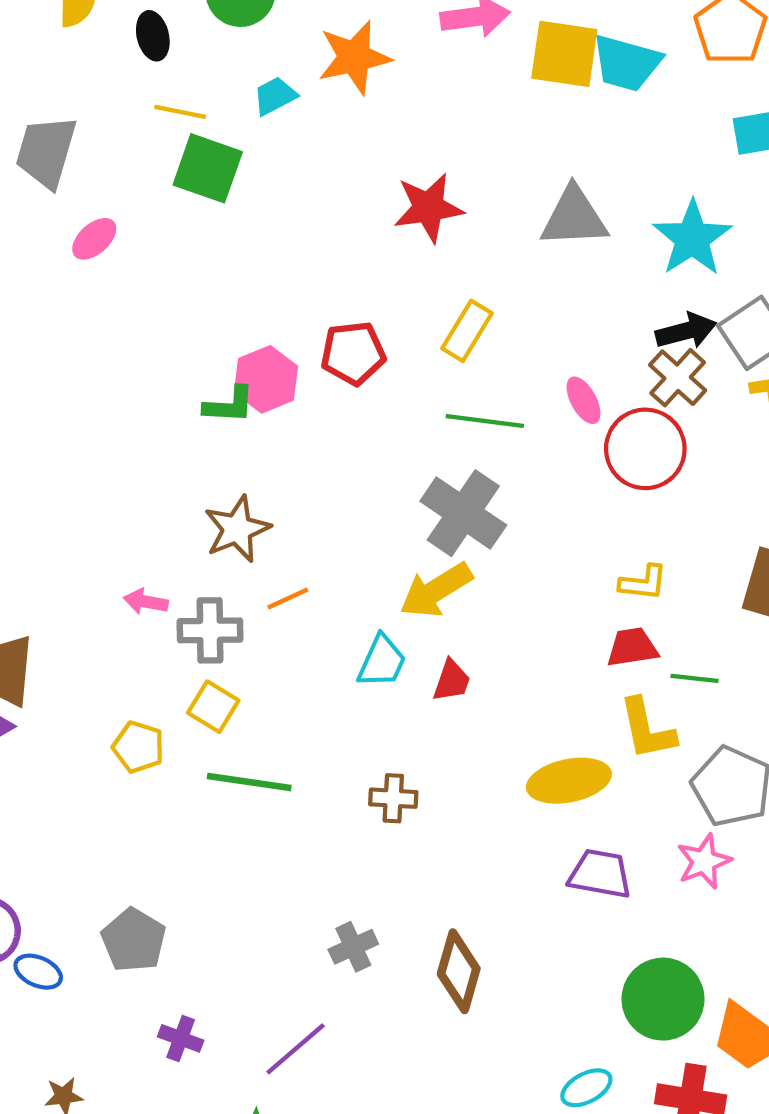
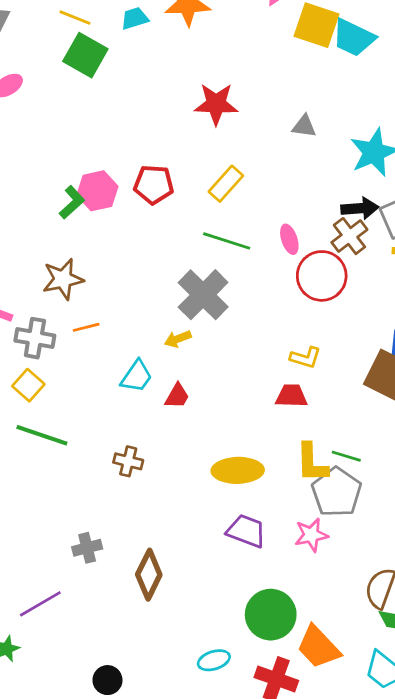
gray triangle: (574, 217) -> (304, 126), size x0.6
green L-shape: (229, 405) -> (72, 202), turned -56
yellow arrow: (436, 590) -> (178, 339), size x0.6
green line: (694, 678) -> (346, 456), moved
yellow L-shape: (647, 729) -> (312, 463), moved

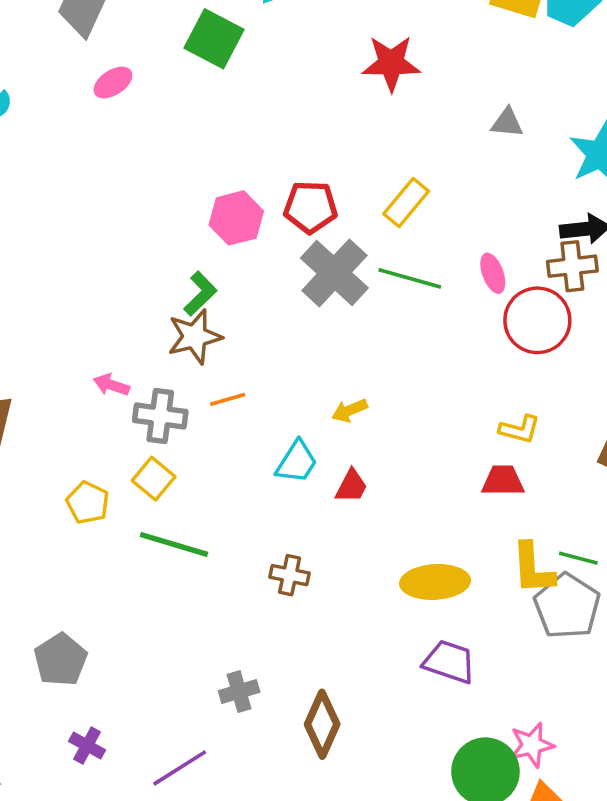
red star: (216, 104) -> (391, 63), moved
green L-shape: (72, 202) -> (200, 294), moved
brown cross: (349, 236) -> (572, 266), turned 33
gray cross: (203, 295) -> (334, 273), moved
pink star: (311, 535) -> (532, 745), moved

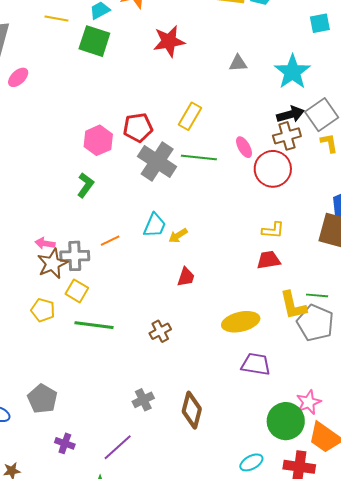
green square: (214, 39) -> (94, 41), moved
brown star: (195, 337) -> (52, 264), moved
cyan trapezoid: (297, 462) -> (155, 225), moved
brown cross: (290, 575) -> (160, 331), turned -30

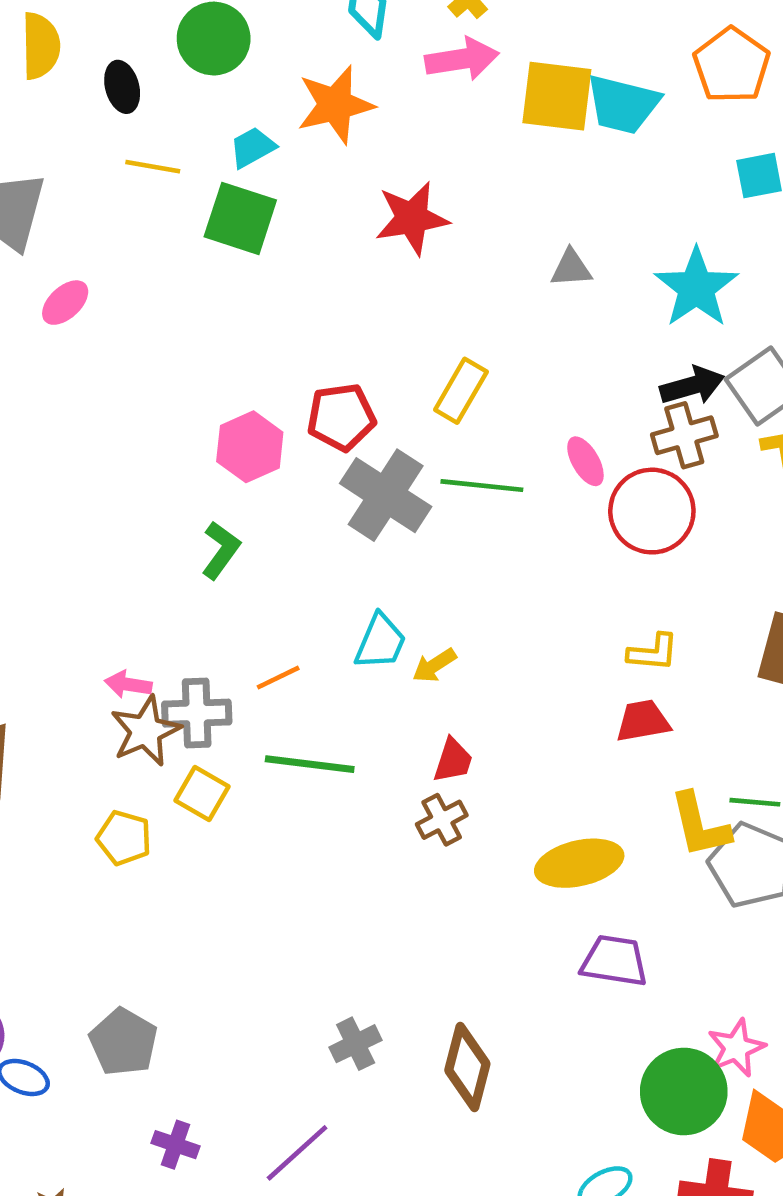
green line: (94, 325) -> (310, 764), moved
brown cross: (160, 331) -> (442, 820), moved

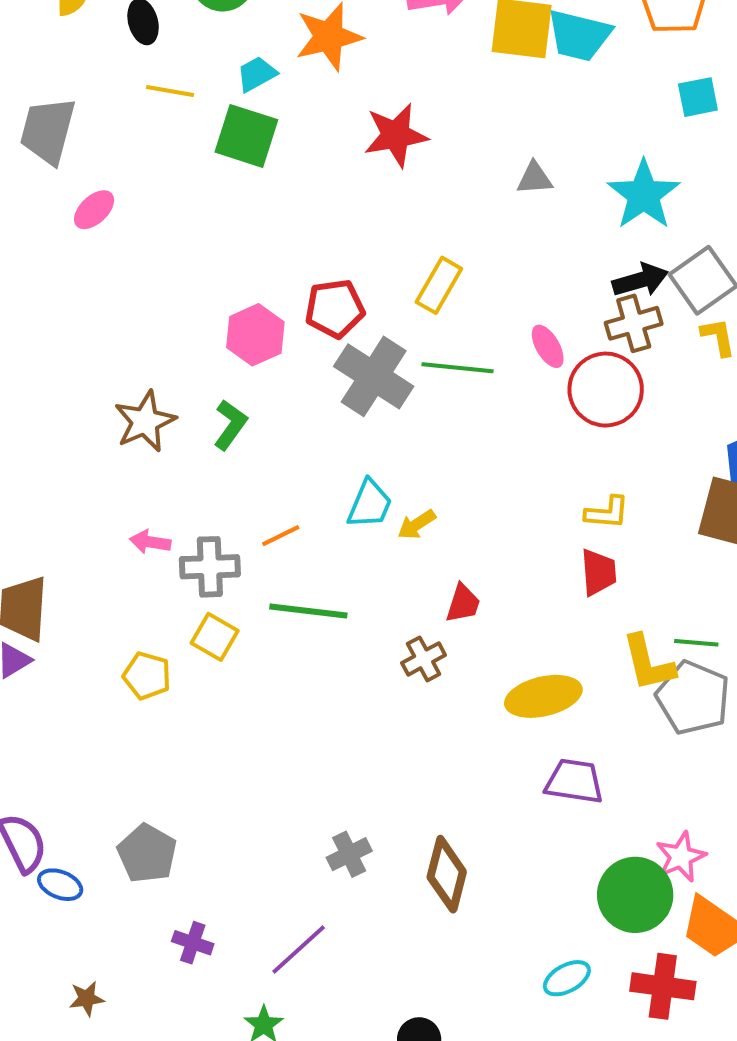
red trapezoid: (643, 721) -> (598, 572), turned 96
brown star: (146, 731) -> (145, 421), moved
red trapezoid: (453, 760) -> (463, 603), moved

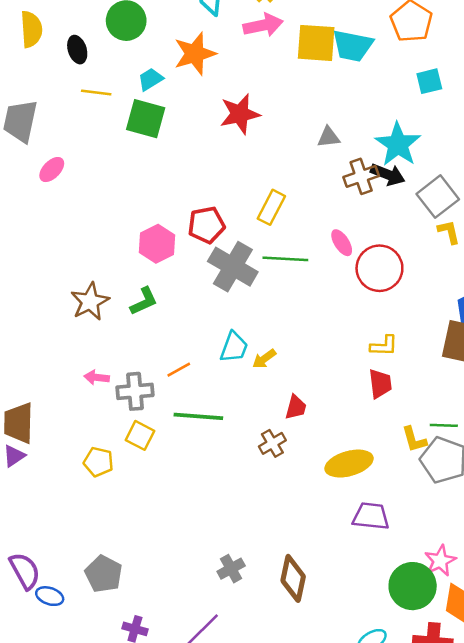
black arrow: (640, 280) -> (388, 174), moved, turned 40
brown cross: (634, 323) -> (361, 176), moved
green L-shape: (230, 425) -> (144, 301), turned 32
yellow L-shape: (648, 663) -> (414, 439), size x0.7

